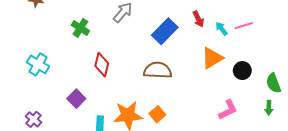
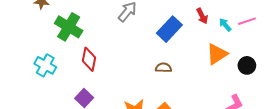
green cross: (80, 28) -> (69, 27), moved, size x1.5
red diamond: (102, 65) -> (89, 59), moved
brown semicircle: (158, 70) -> (163, 68), size x0.6

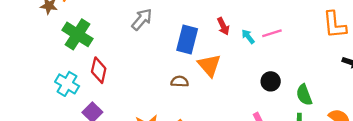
blue rectangle: (169, 29) -> (187, 40), turned -30
orange triangle: (217, 54) -> (209, 65), moved, turned -40
cyan cross: (45, 65) -> (67, 84), moved

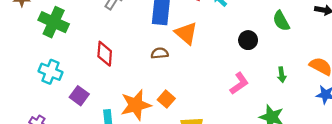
red diamond: (99, 70) -> (105, 54), moved
green semicircle: (304, 95) -> (281, 21), moved

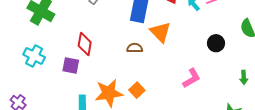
pink L-shape: (239, 83) -> (192, 78), moved
purple square: (79, 96) -> (71, 65), moved, turned -30

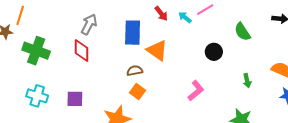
red diamond: (85, 44) -> (81, 51), moved
orange square: (137, 90) -> (137, 91), moved

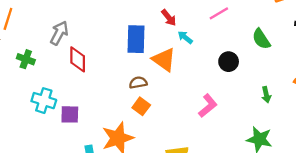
cyan arrow: (185, 17) -> (185, 37), moved
gray arrow: (89, 24) -> (59, 33), moved
green cross: (36, 51) -> (26, 59), size x0.6
cyan cross: (37, 96) -> (44, 101), moved

